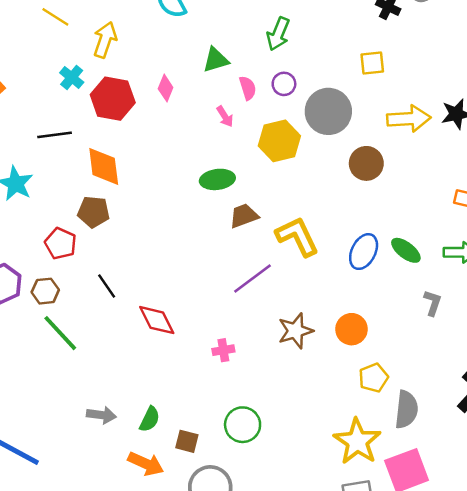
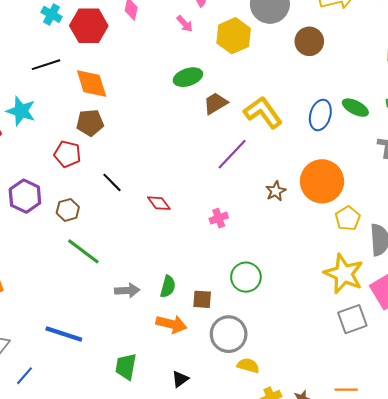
brown hexagon: (45, 291) -> (68, 210), moved
red diamond: (157, 320) -> (159, 203), size x0.7
orange circle: (351, 329) -> (322, 181), size x1.6
brown star: (295, 331) -> (276, 191), size x0.7
green line: (60, 333) -> (83, 251), moved

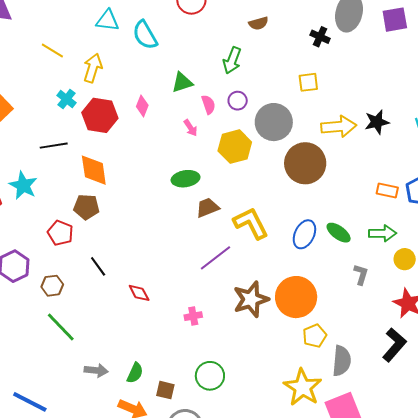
brown circle: (309, 41) -> (305, 163), size x1.5
brown star: (276, 191) -> (251, 299), size x1.8

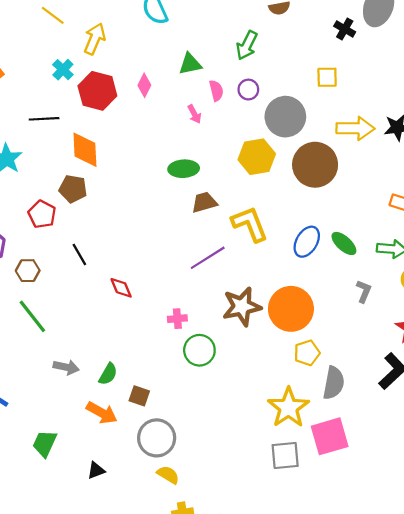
yellow hexagon: (235, 147) -> (257, 157), moved
green circle: (210, 376) -> (199, 350), moved

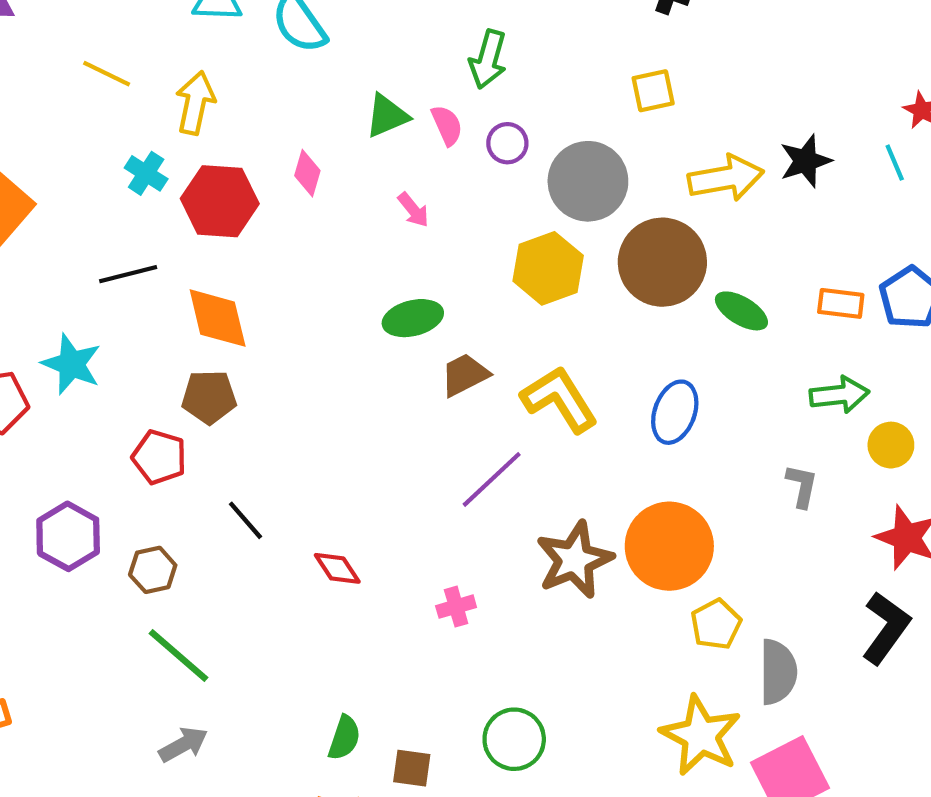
pink semicircle: (216, 91) -> (447, 125), moved
green ellipse: (344, 243) -> (741, 311), moved
green circle: (199, 350) -> (514, 739), moved
gray arrow: (66, 367) -> (183, 744), moved, turned -30

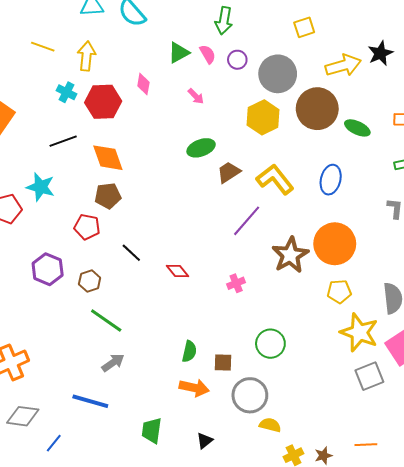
yellow pentagon: (716, 624) -> (339, 291), moved, turned 30

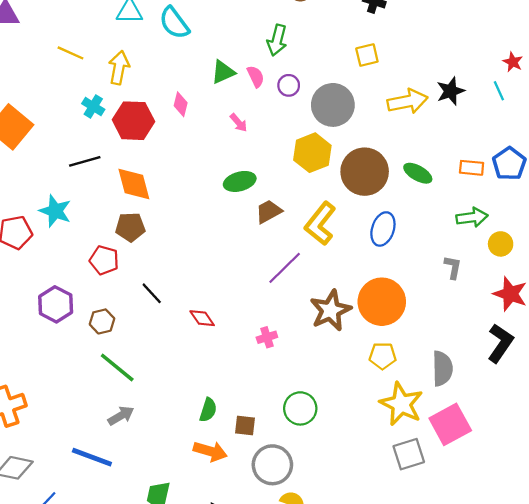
brown circle: (317, 109) -> (365, 172), moved
yellow L-shape: (275, 179) -> (320, 224), turned -108

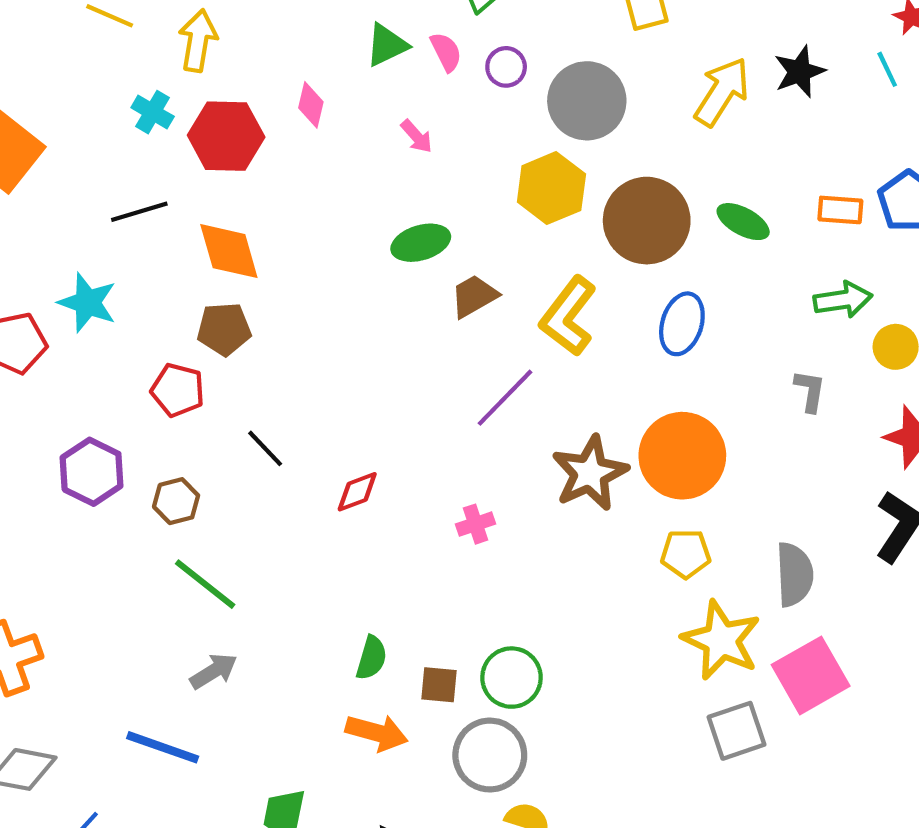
yellow arrow: (408, 101) -> (722, 92), turned -45
red diamond: (202, 318) -> (357, 492), turned -75
green circle: (300, 408) -> (512, 678), moved

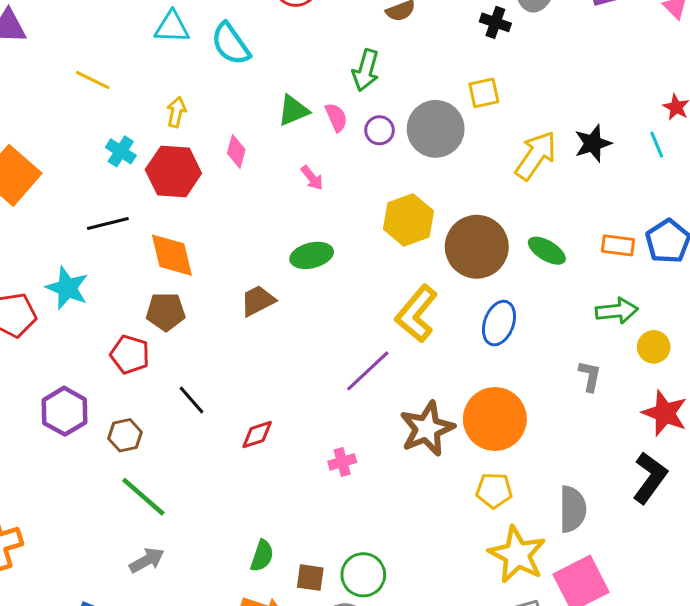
yellow arrow: (198, 41) -> (176, 112), moved, size x0.7
gray circle: (587, 101) -> (436, 129), moved
brown trapezoid: (474, 296) -> (258, 301), moved

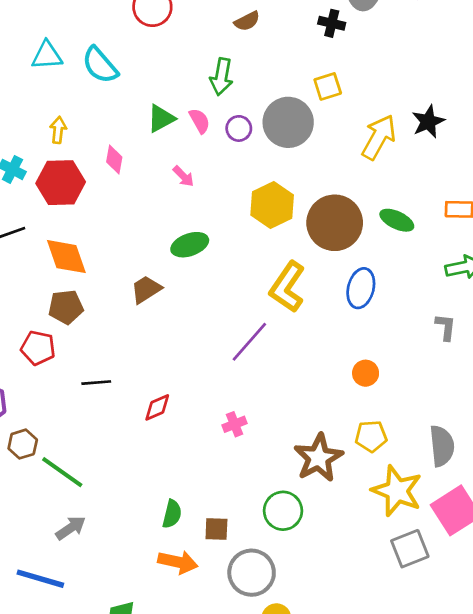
black line: (192, 400) -> (96, 383), turned -48
orange circle: (495, 419) -> (366, 373), size x0.5
brown star: (427, 429) -> (319, 458), moved
brown hexagon: (125, 435) -> (23, 444), moved
green circle: (363, 575) -> (283, 511), moved

